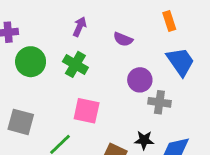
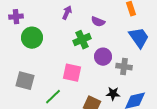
green cross: (75, 64) -> (82, 40), moved, turned 36
purple circle: (140, 80) -> (103, 57), moved

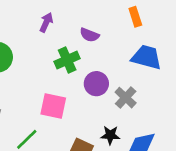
blue trapezoid: (139, 38) -> (146, 57), turned -40
gray cross: (124, 67) -> (126, 98), turned 35

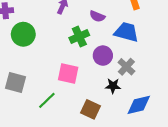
blue trapezoid: (146, 57) -> (126, 32), moved
black star: (110, 135) -> (113, 86), moved

